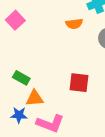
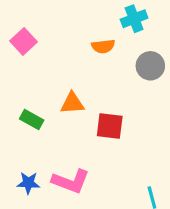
orange triangle: (35, 98) -> (72, 103), moved
blue star: (19, 115) -> (28, 183), moved

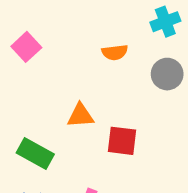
cyan cross: (134, 19) -> (165, 22), moved
green rectangle: (32, 119) -> (35, 153), moved, size x1.4

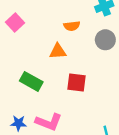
orange triangle: (80, 116) -> (58, 51), moved
green rectangle: (35, 153) -> (31, 81), moved

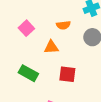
pink square: (15, 22) -> (26, 28), moved

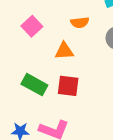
red square: (67, 74) -> (68, 86), moved

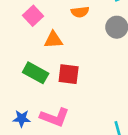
orange triangle: (64, 51) -> (53, 40), moved

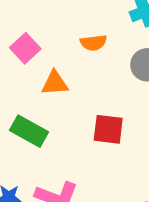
red square: (69, 74) -> (108, 129), moved

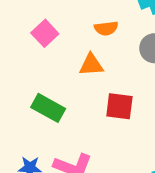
orange triangle: (55, 83) -> (91, 65), moved

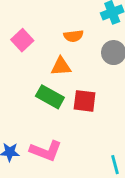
green rectangle: (48, 108) -> (50, 97), moved

